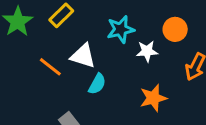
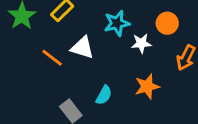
cyan semicircle: (97, 84) -> (104, 95), moved

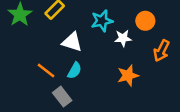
orange line: (52, 58) -> (46, 70), moved
cyan semicircle: (104, 95) -> (75, 70), moved

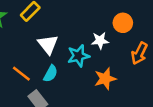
cyan star: (102, 21) -> (78, 56), moved
white triangle: (72, 42) -> (48, 44), turned 35

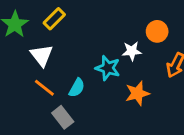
white triangle: (48, 44) -> (42, 55), moved
cyan star: (78, 56) -> (108, 68), turned 30

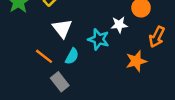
white triangle: (42, 55) -> (62, 28), moved
orange star: (137, 93) -> (136, 61), moved

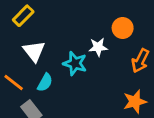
orange star: (136, 61) -> (135, 102), moved

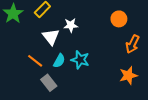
white star: (98, 47) -> (71, 25), moved
cyan star: (75, 63) -> (80, 60), moved

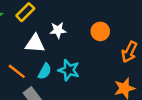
orange circle: (119, 19) -> (100, 31), moved
white triangle: (51, 37) -> (35, 43), turned -48

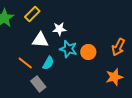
orange circle: (100, 31) -> (88, 52), moved
cyan star: (69, 70) -> (68, 49), moved

